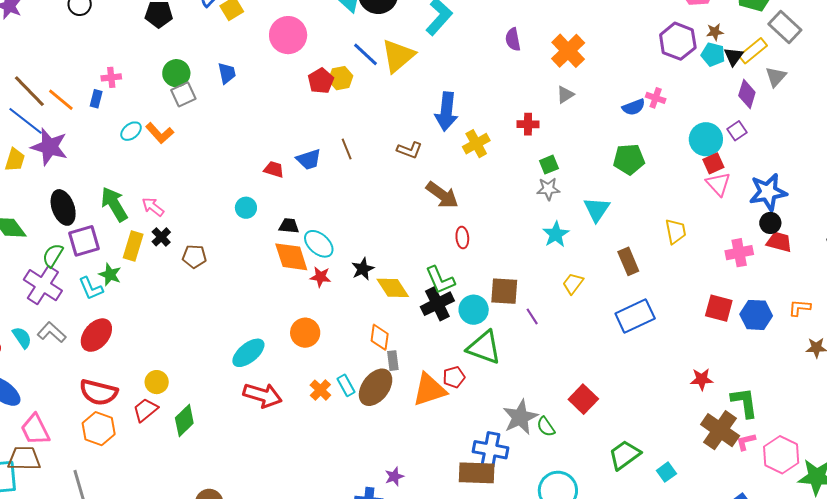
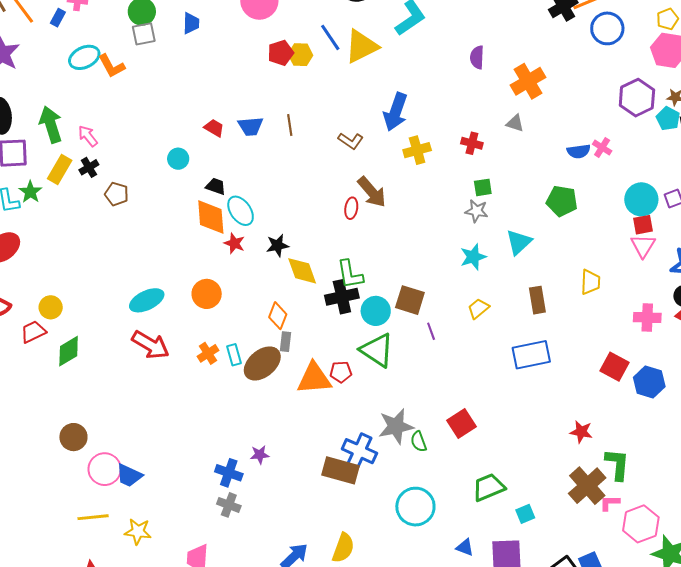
gray triangle: (565, 95) -> (515, 123), turned 36
cyan ellipse: (131, 131) -> (84, 57), size x1.4
red ellipse: (462, 238) -> (351, 208), moved

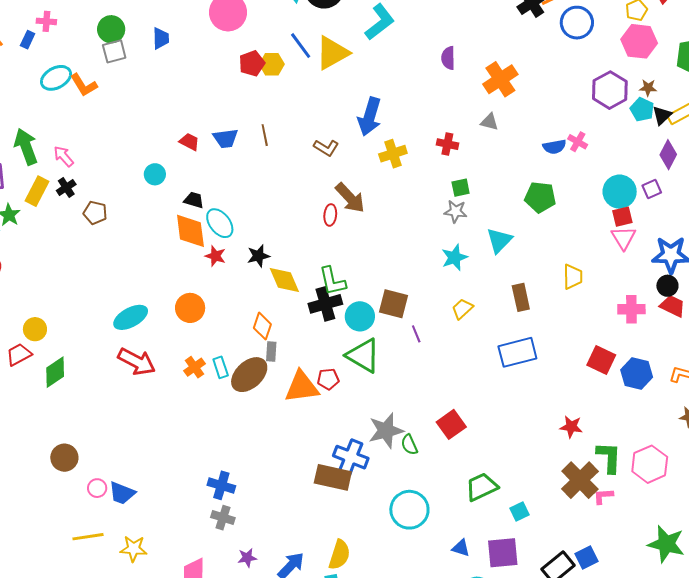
purple star: (260, 455) -> (247, 558), moved
pink circle: (105, 469) -> (97, 488), size x0.6
pink hexagon: (641, 524) -> (650, 464), moved

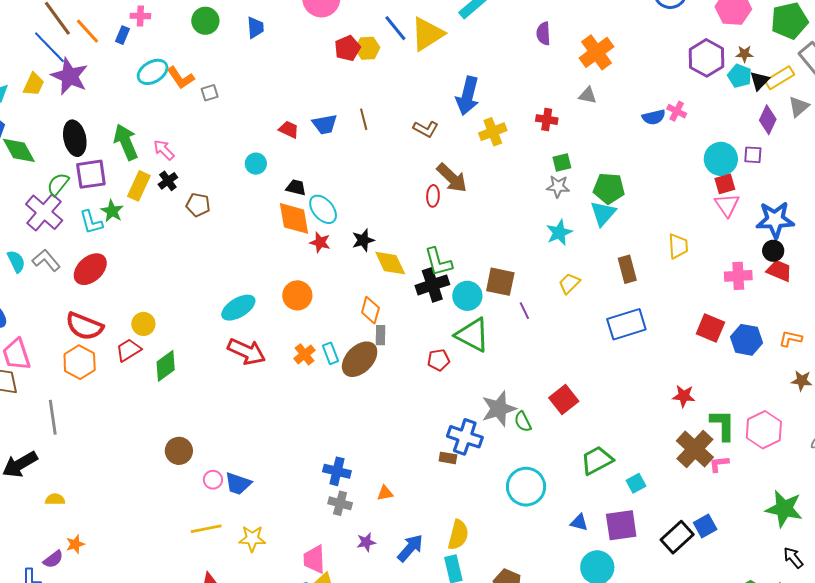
gray square: (114, 51) -> (210, 93), moved, size x0.7
purple square: (652, 189) -> (753, 155), turned 30
green pentagon: (540, 197) -> (609, 188), moved
orange triangle: (302, 387) -> (385, 493), moved, size x0.5
brown rectangle: (333, 477) -> (448, 458), size x0.5

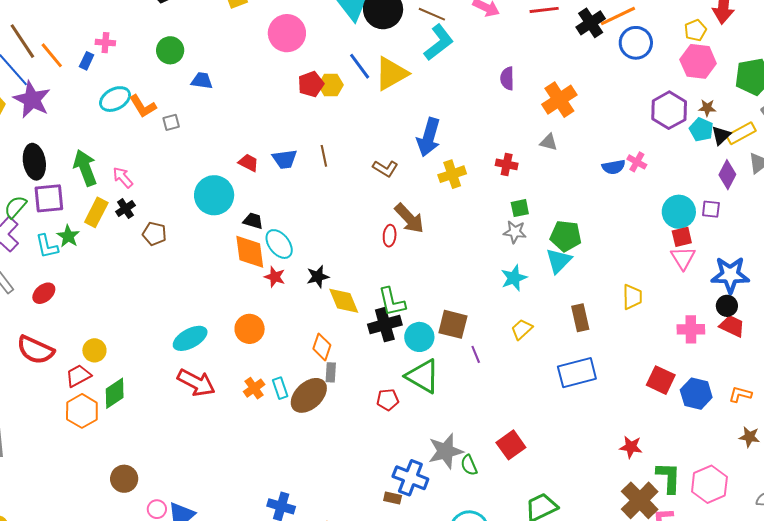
blue trapezoid: (255, 28) -> (202, 81), moved, turned -80
cyan circle: (256, 164) -> (214, 195), size x1.8
red ellipse: (90, 269) -> (44, 293), size x0.7
orange hexagon: (80, 362) -> (82, 411), moved

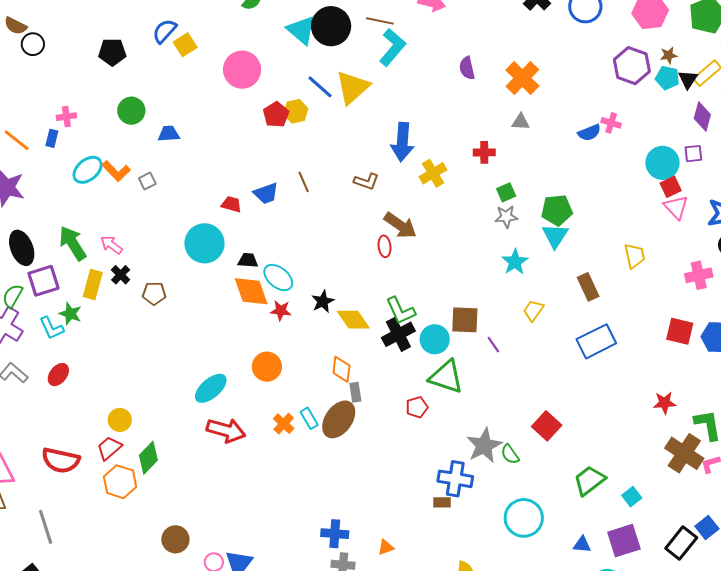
red semicircle: (35, 350) -> (61, 460), moved

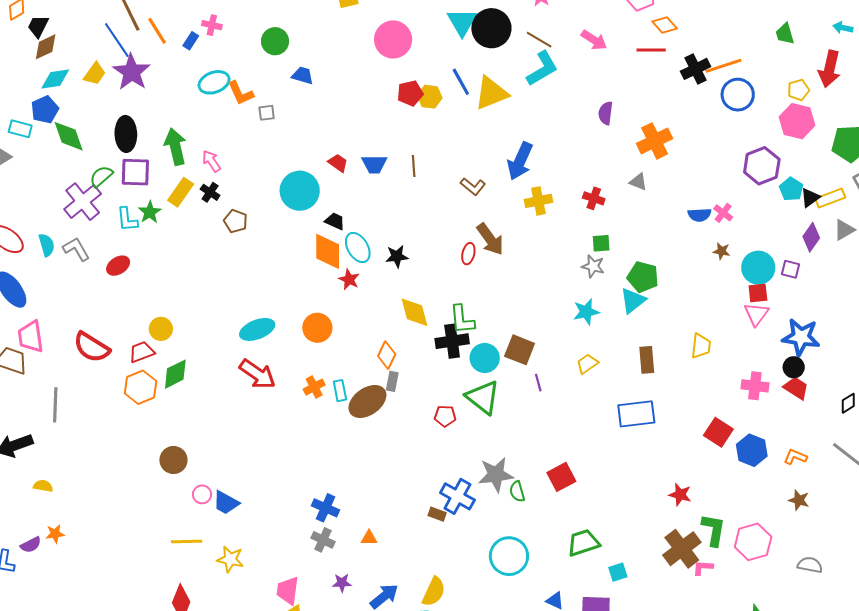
brown star: (669, 55) -> (722, 251), moved
black cross: (121, 275) -> (210, 192), turned -30
black star: (323, 301) -> (397, 256), moved

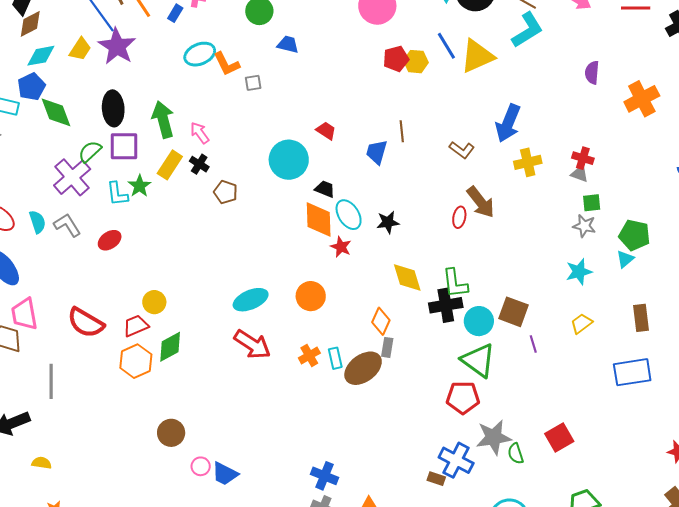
blue trapezoid: (374, 164) -> (377, 152), moved, turned 108
gray triangle: (638, 182) -> (580, 174), moved
cyan triangle: (633, 301) -> (625, 259), size x0.7
red pentagon: (445, 416) -> (463, 398), moved, size x1.5

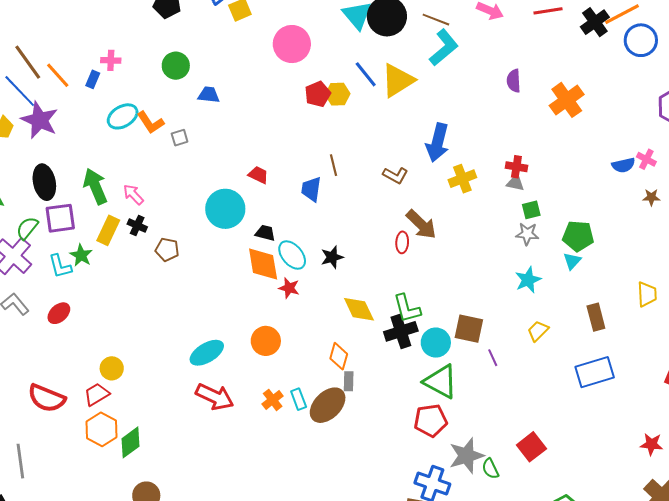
green diamond: (170, 347) -> (130, 442), moved

